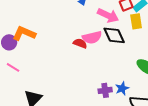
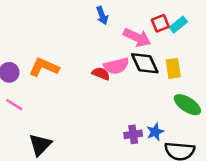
yellow rectangle: (136, 21) -> (173, 68), moved
orange L-shape: (24, 33) -> (44, 67), moved

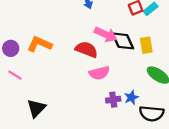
pink arrow: (137, 37) -> (106, 34), moved
pink semicircle: (116, 66) -> (99, 73), moved
red semicircle: (101, 74) -> (86, 49), size x1.5

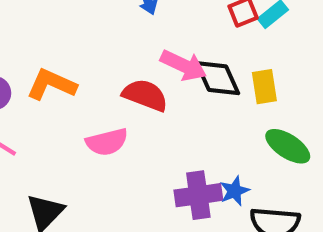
pink semicircle: (99, 73) -> (107, 142), moved
purple cross: (113, 100) -> (198, 195), size x1.5

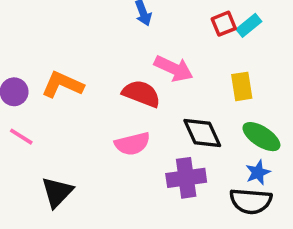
black diamond: (218, 78) -> (202, 133), moved
pink semicircle: (107, 142) -> (132, 144), moved
blue star: (235, 191) -> (258, 172), moved

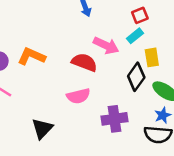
cyan rectangle: (249, 25) -> (135, 36), moved
black diamond: (202, 133) -> (136, 77), moved, turned 60
black triangle: (57, 192) -> (42, 129), moved

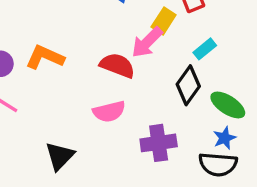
cyan rectangle: (135, 36) -> (205, 49), moved
pink arrow: (106, 45) -> (147, 42), turned 110
yellow rectangle: (152, 57) -> (164, 21), moved, turned 42

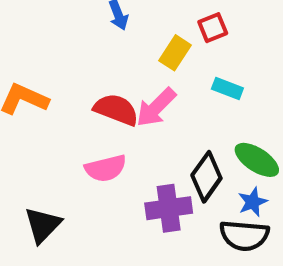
pink arrow: (147, 42) -> (156, 107), moved
cyan rectangle: (205, 49) -> (227, 89), turned 60
black diamond: (188, 85) -> (206, 177), moved

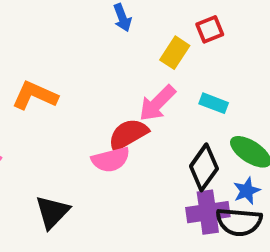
cyan rectangle: (227, 89) -> (214, 103), moved
red semicircle: (116, 110) -> (128, 134), moved, turned -51
purple cross: (169, 208) -> (208, 212), moved

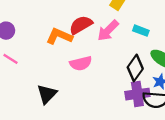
orange L-shape: (35, 95) -> (59, 36), moved
red semicircle: (128, 134) -> (81, 25), moved

